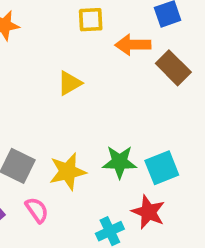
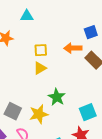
yellow square: (91, 20) -> (41, 50), moved
green star: (120, 162) -> (57, 97), moved, turned 30

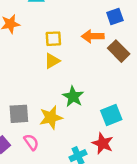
gray square: (13, 111) -> (19, 114), turned -30

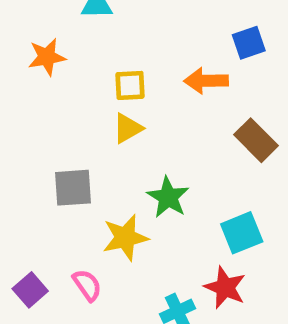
brown rectangle: (119, 51) -> (256, 140), moved
gray square: (19, 114) -> (73, 188), moved

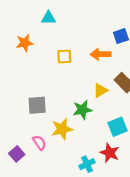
yellow triangle: (128, 128) -> (101, 90), moved
green star: (168, 197) -> (82, 110), turned 30
pink semicircle: (87, 285) -> (39, 143), moved

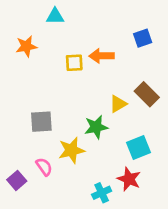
orange arrow: (101, 54) -> (102, 56), moved

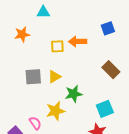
yellow triangle: (118, 104) -> (54, 77), moved
gray square: (41, 122) -> (33, 77), moved

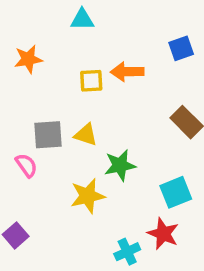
cyan triangle: (43, 12) -> (82, 20), moved
yellow triangle: (54, 77) -> (86, 135), turned 48
pink semicircle: (35, 123) -> (26, 165), moved

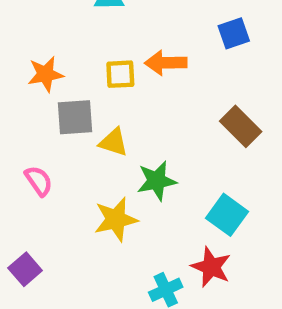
orange star: (28, 59) -> (45, 74), moved
gray square: (48, 135) -> (75, 117), moved
cyan square: (176, 192) -> (227, 215), turned -32

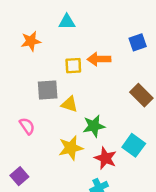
orange star: (45, 74) -> (31, 41), moved
red star: (211, 267) -> (105, 158), moved

